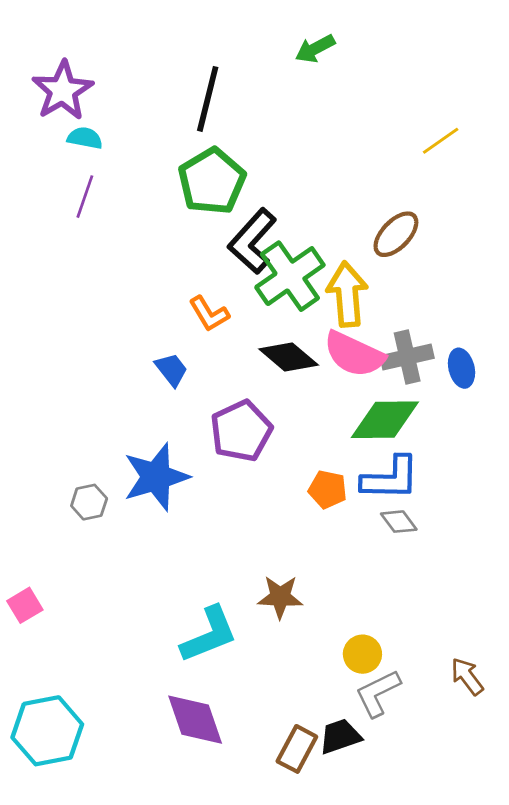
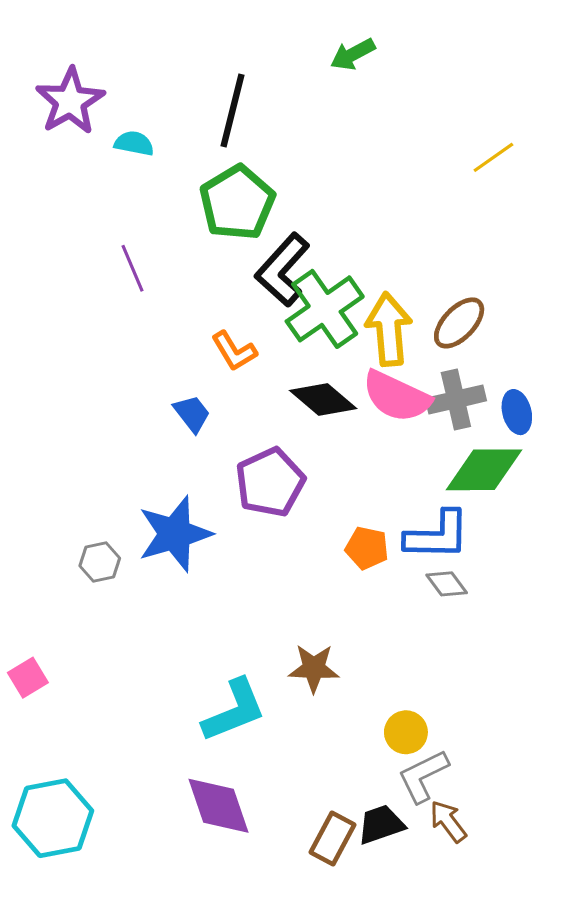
cyan semicircle: (85, 138) -> (134, 143), moved
purple line: (85, 197) -> (133, 268), moved, turned -42
brown ellipse: (396, 234) -> (459, 323), moved
green diamond: (385, 420) -> (484, 470), moved
brown arrow: (467, 676) -> (448, 821), moved

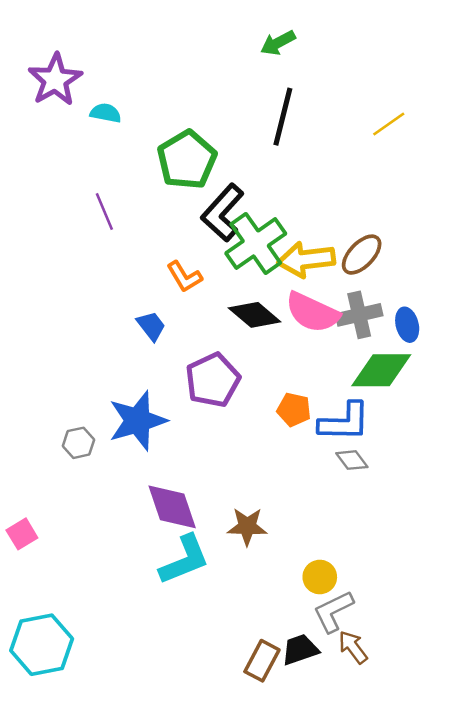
black line: (233, 111) -> (283, 117), moved
yellow arrow: (389, 329) -> (306, 259), turned -92
orange pentagon: (367, 548) -> (294, 410), moved
purple diamond: (218, 806) -> (172, 507), moved

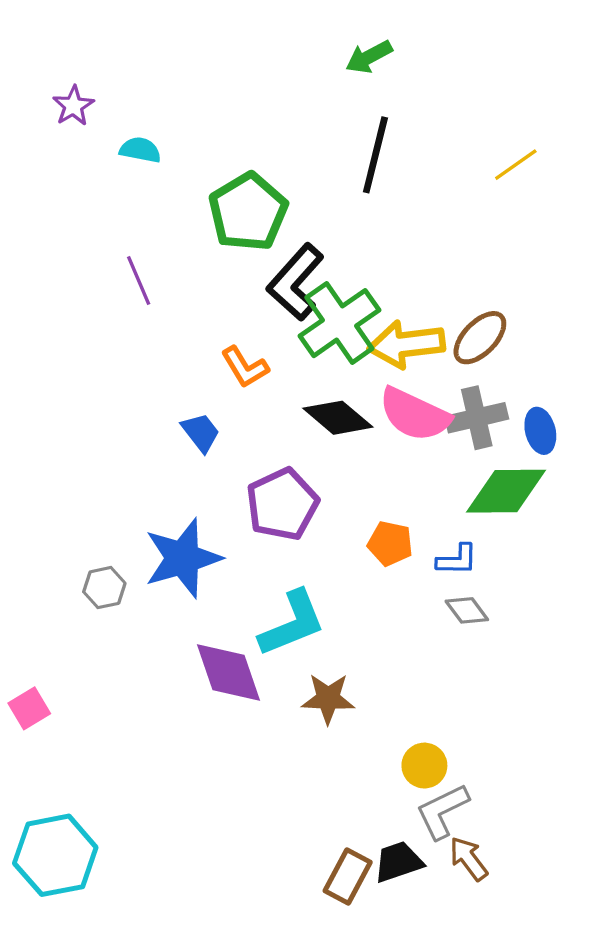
purple star: (55, 80) -> (73, 106), size x0.6
blue L-shape: (344, 422) -> (457, 560), size x0.6
cyan L-shape: (184, 560) -> (292, 623), moved

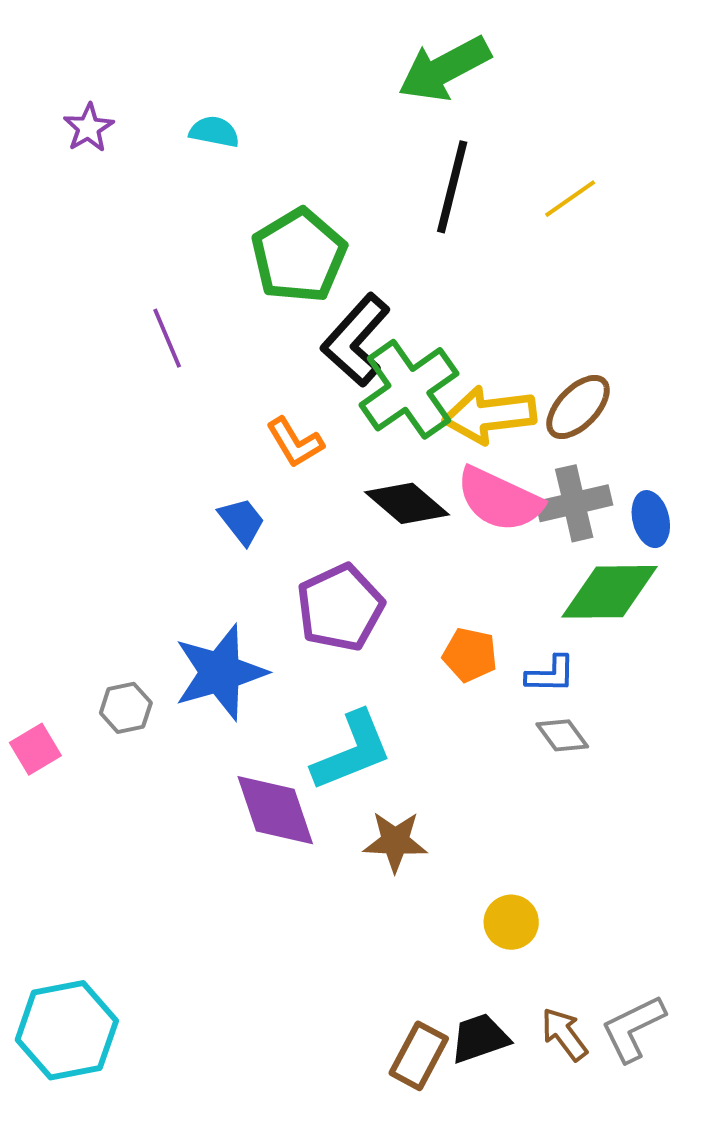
green arrow: (369, 57) -> (444, 69), size x1.6
cyan semicircle: (140, 150) -> (214, 132), moved
yellow line: (516, 165) -> (570, 199), moved
pink square: (29, 708) -> (35, 749), moved
gray L-shape: (442, 811) -> (633, 1028), moved

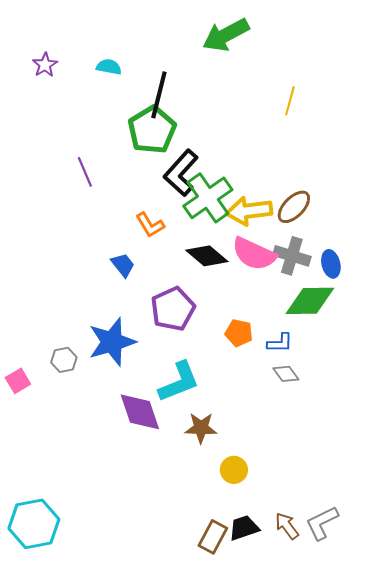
black line: (452, 187) -> (159, 95), moved
yellow line: (570, 199) -> (290, 101), turned -40
gray cross: (574, 503) -> (292, 256), turned 30
yellow circle: (511, 922) -> (234, 470), moved

